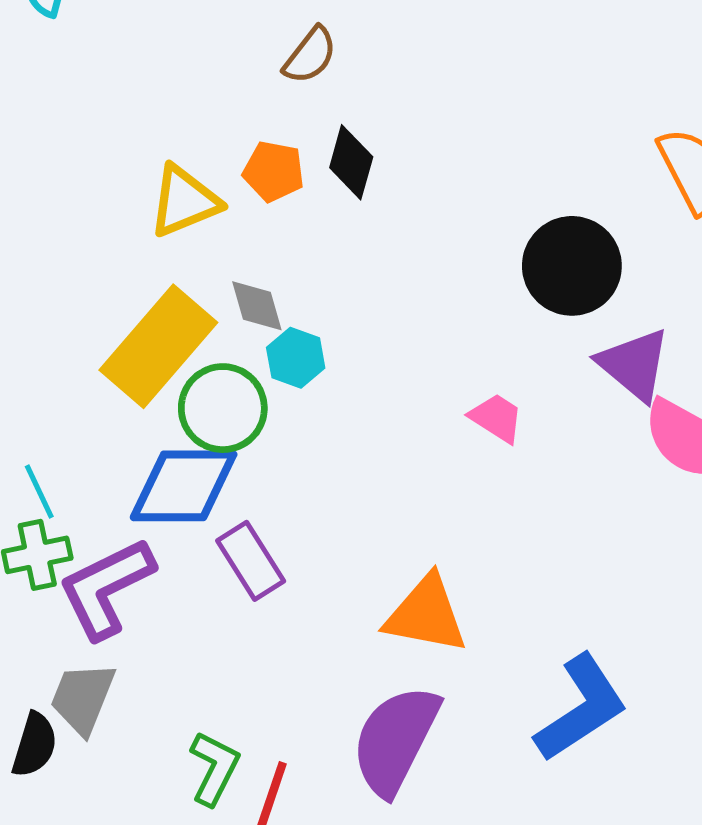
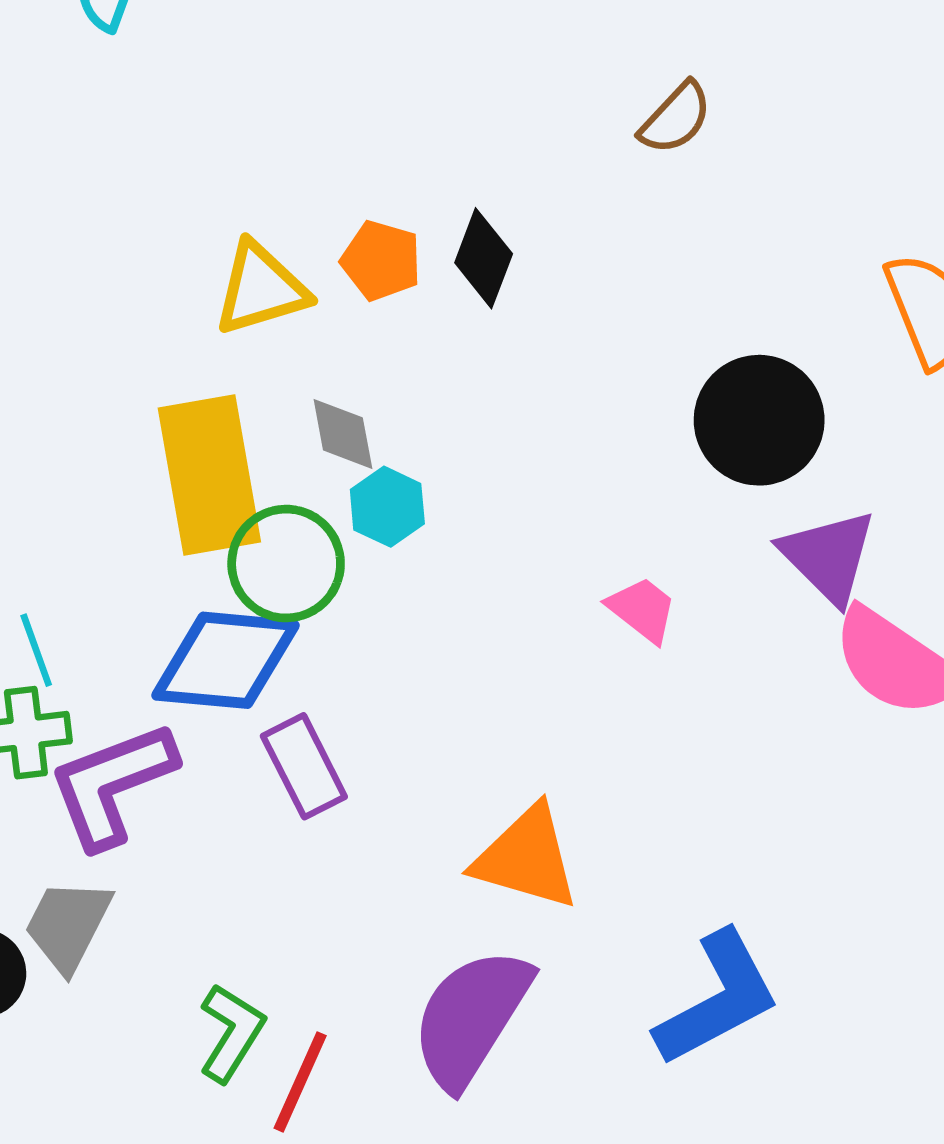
brown semicircle: (310, 55) -> (676, 118), moved
yellow rectangle: (158, 346) -> (209, 475), turned -56

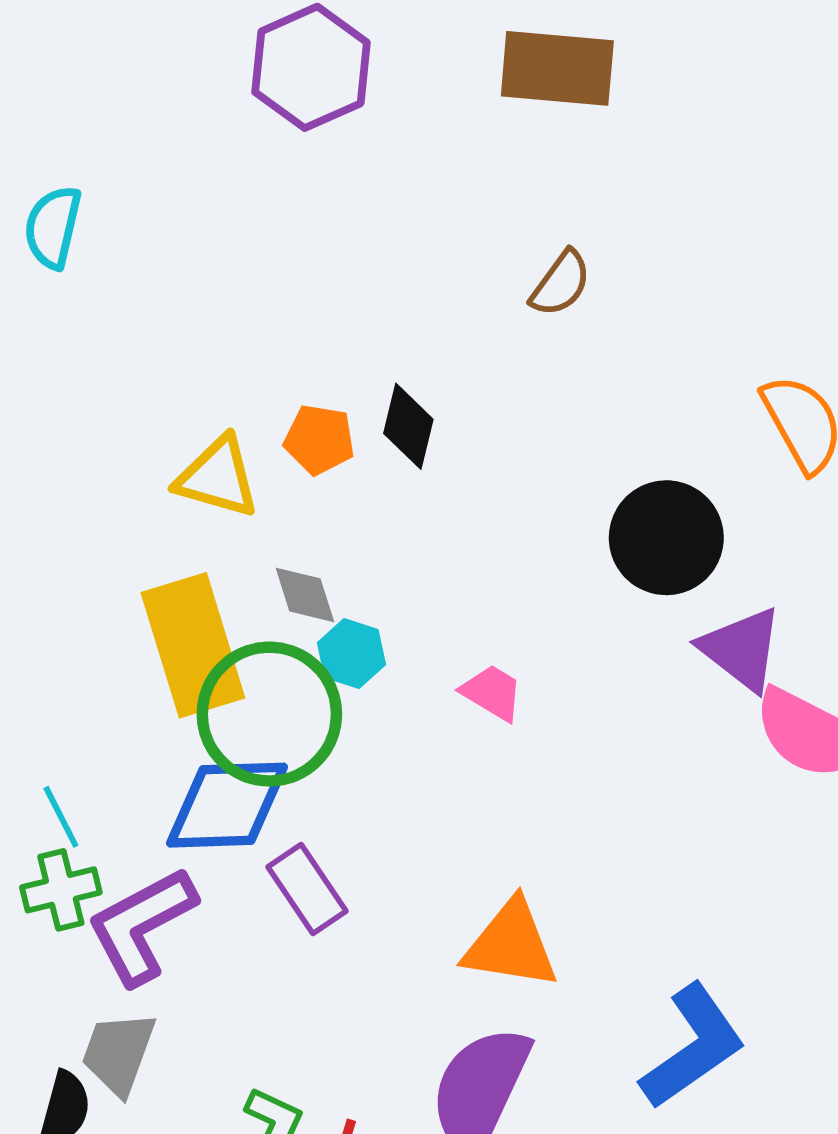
yellow triangle: (261, 289) -> (218, 477), turned 40
green circle: (286, 564) -> (269, 714), size x1.4
pink trapezoid: (642, 610) -> (492, 693), moved

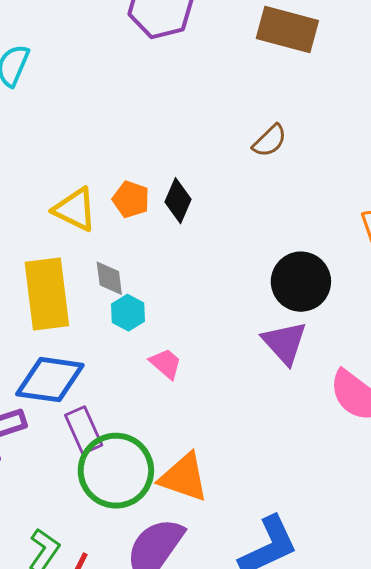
purple triangle: (741, 649) -> (285, 343), moved
pink trapezoid: (492, 693) -> (166, 364), moved
green circle: (269, 714) -> (116, 471), moved

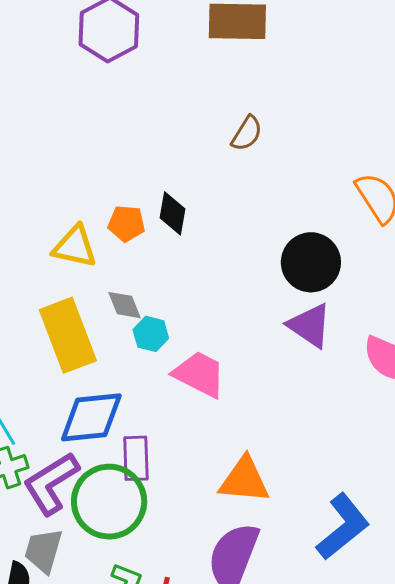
pink trapezoid: (166, 364) -> (199, 374), size x1.6
purple rectangle: (84, 430) -> (136, 458), turned 36
green circle: (116, 471) -> (109, 502), moved

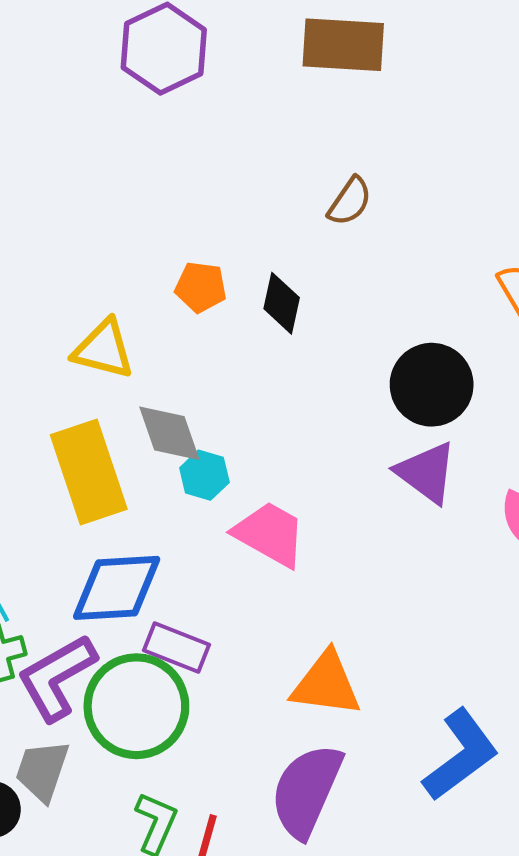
black diamond: (172, 213) -> (282, 303), moved
orange pentagon: (126, 223) -> (201, 287), moved
gray diamond: (124, 305) -> (169, 433), size x1.4
purple rectangle: (136, 458) -> (176, 648), turned -69

